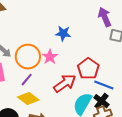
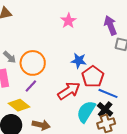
blue star: (63, 33) -> (79, 61), moved
pink star: (50, 57) -> (68, 21), moved
yellow diamond: (28, 99) -> (19, 105), moved

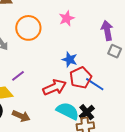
orange circle: (33, 63) -> (28, 28), moved
blue line: (108, 93) -> (95, 84), moved
cyan semicircle: (86, 112) -> (68, 111), turned 75

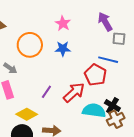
blue star: (70, 59) -> (63, 49), moved
purple line: (18, 76) -> (46, 92), moved
blue line: (95, 84) -> (108, 60), moved

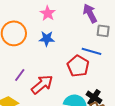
purple line: (46, 92) -> (20, 75), moved
red arrow: (74, 92) -> (42, 84), moved

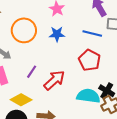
blue line: (91, 51) -> (92, 33), moved

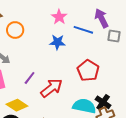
orange circle: (24, 30) -> (15, 30), moved, size x0.7
blue line: (92, 33) -> (83, 30), moved

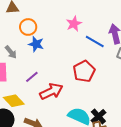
blue star: (57, 42) -> (36, 44), moved
red pentagon: (88, 71) -> (84, 71), moved

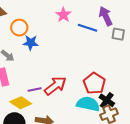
red pentagon: (84, 71) -> (94, 83), moved
purple line: (32, 77) -> (35, 89), moved, turned 40

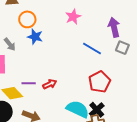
blue line: (88, 28) -> (92, 49), moved
red pentagon: (94, 83) -> (100, 82), moved
red arrow: (55, 86) -> (50, 84), size x0.6

